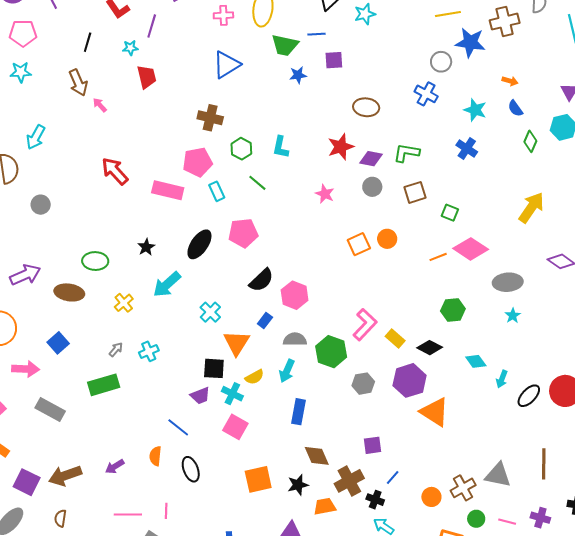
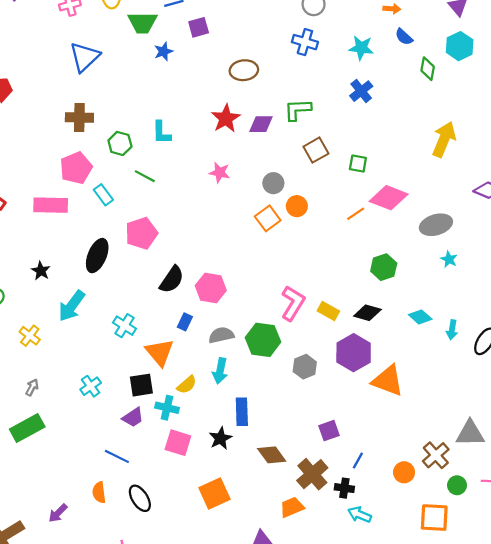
blue cross: (467, 148) -> (361, 91), turned 30
gray circle: (372, 187) -> (273, 183), moved
cyan cross: (149, 351) -> (91, 386), moved
black star: (298, 485) -> (220, 438), moved

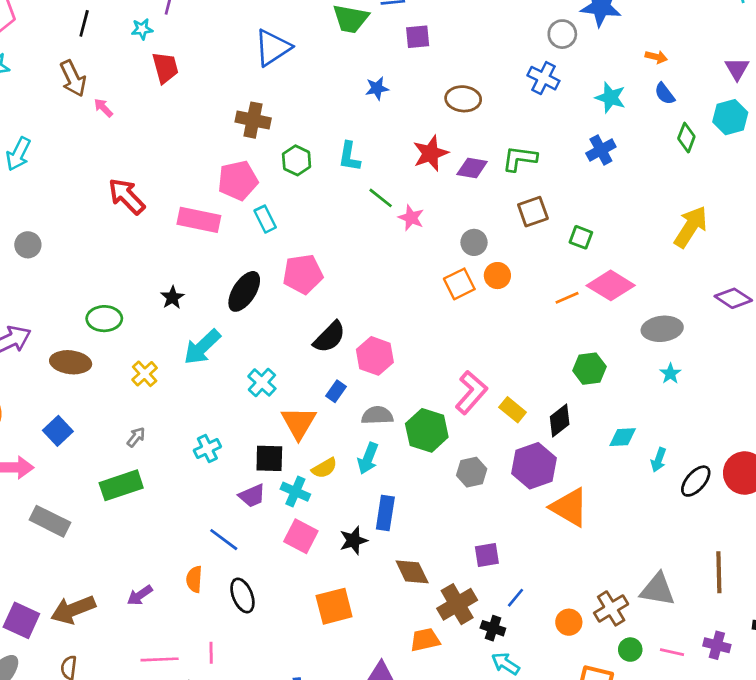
blue star: (163, 51) -> (377, 88), moved
green line: (145, 176) -> (381, 198), moved
black diamond: (367, 313) -> (560, 421), turned -64
cyan diamond: (420, 317) -> (623, 437), turned -55

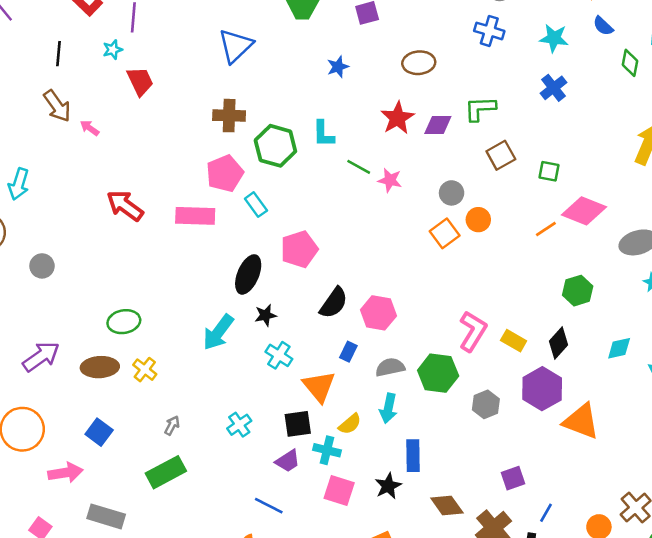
green hexagon: (297, 160) -> (275, 146), size x1.5
black star: (172, 298) -> (265, 315), moved, turned 30
yellow cross: (145, 374) -> (145, 370), moved

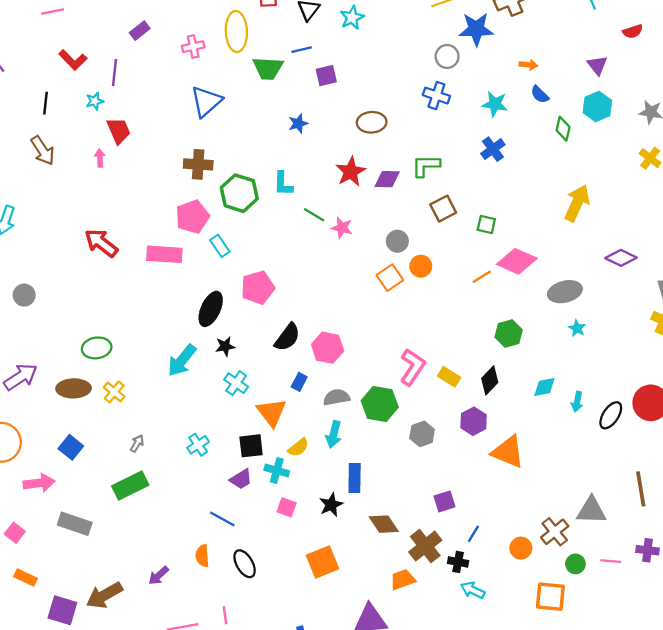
pink arrow: (90, 128) -> (100, 158), moved, turned 48
purple hexagon: (542, 389) -> (474, 421), size x0.7
pink square: (339, 490) -> (287, 507), size x0.7

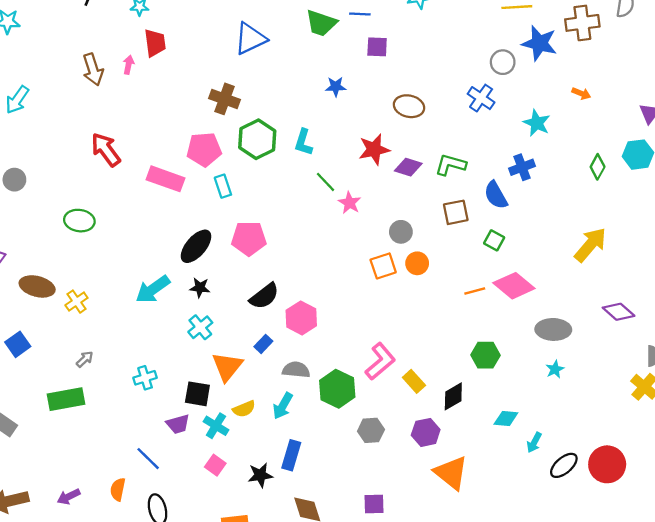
blue semicircle: (540, 95) -> (496, 195), moved, size x1.4
brown arrow: (43, 151) -> (93, 70), moved
green ellipse: (97, 348) -> (79, 221), moved

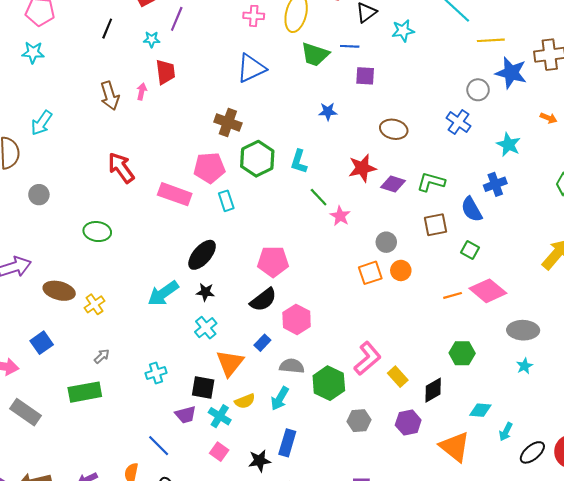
pink pentagon: (249, 238) -> (273, 262), moved
orange triangle: (451, 473) -> (455, 447), moved

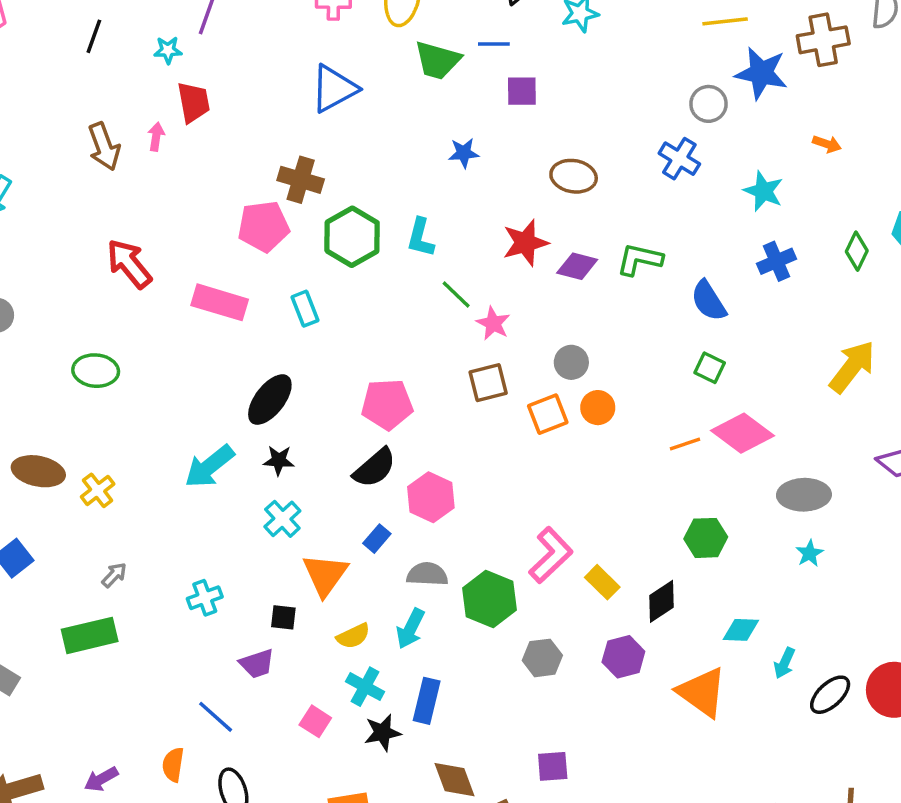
pink pentagon: (209, 168) -> (264, 226), moved
blue cross: (495, 184) -> (776, 261), moved
brown square: (436, 225) -> (488, 383), moved
black square: (203, 387) -> (283, 617), size x0.7
cyan cross: (220, 416) -> (365, 687), moved

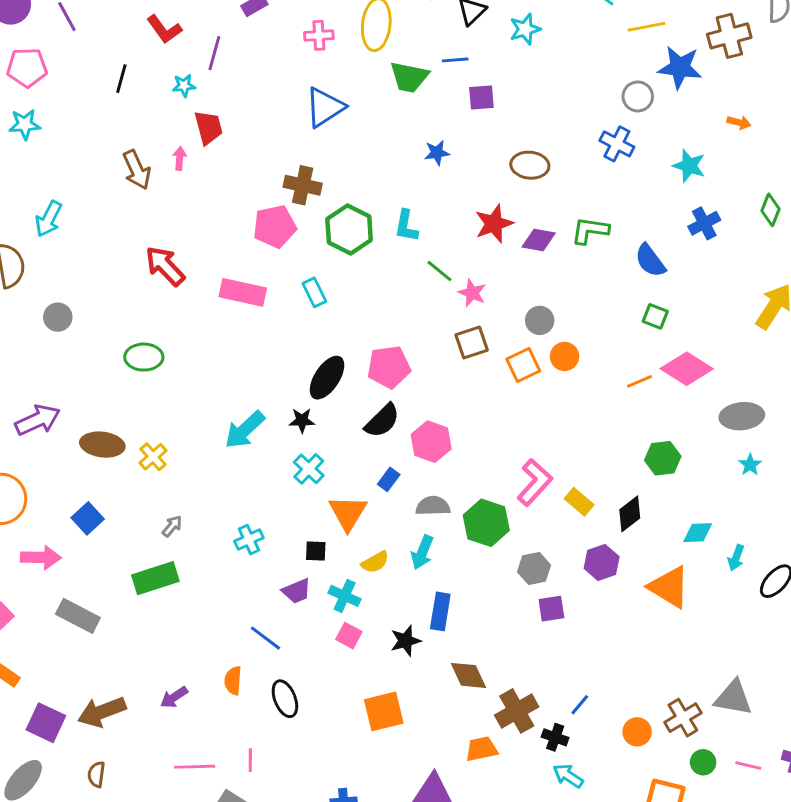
black ellipse: (270, 400) -> (327, 378), moved
cyan cross: (365, 687) -> (345, 596), moved
purple square: (553, 766) -> (551, 609), moved

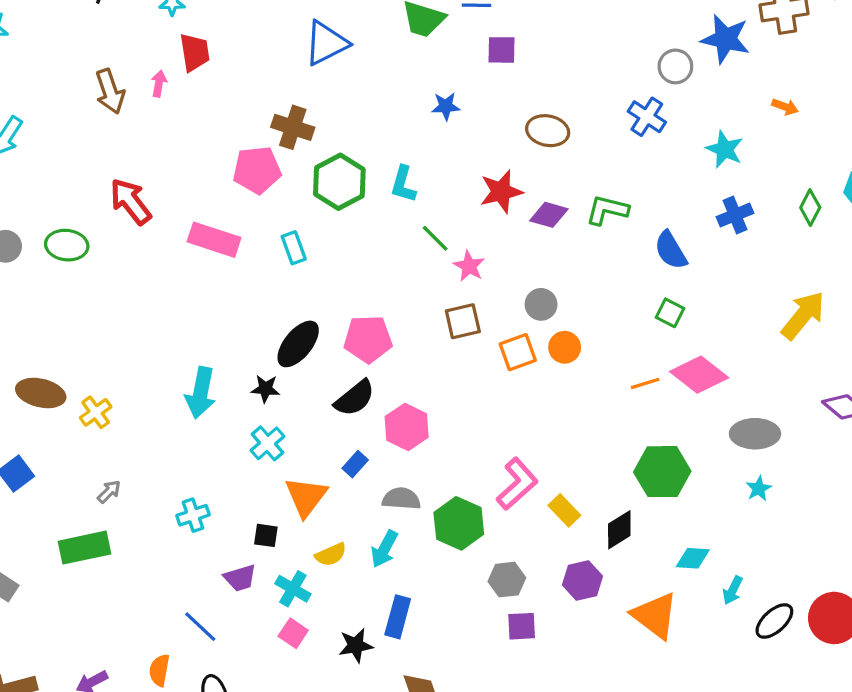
green ellipse: (144, 357) -> (67, 245), moved
cyan arrow: (245, 430) -> (201, 393), turned -42
green hexagon: (663, 458) -> (662, 472), size x1.4

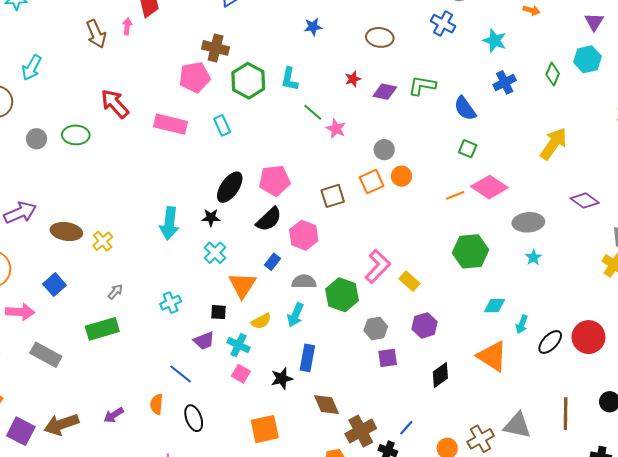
red star: (501, 192) -> (353, 79), size x0.6
brown square: (463, 321) -> (333, 196), moved
black diamond: (619, 530) -> (440, 375), moved
orange triangle: (655, 616) -> (492, 356), moved

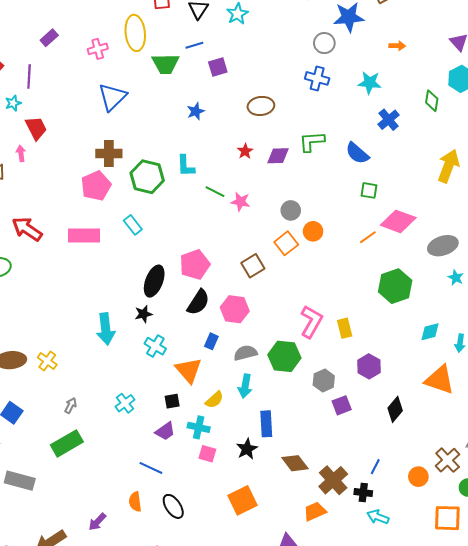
yellow rectangle: (409, 281) -> (345, 328), turned 48

